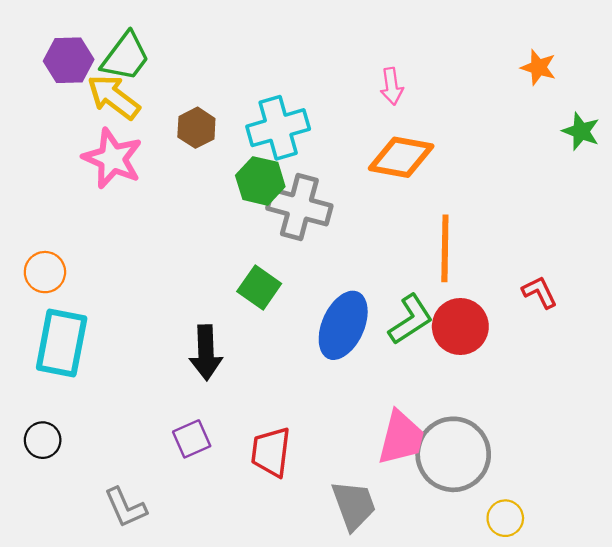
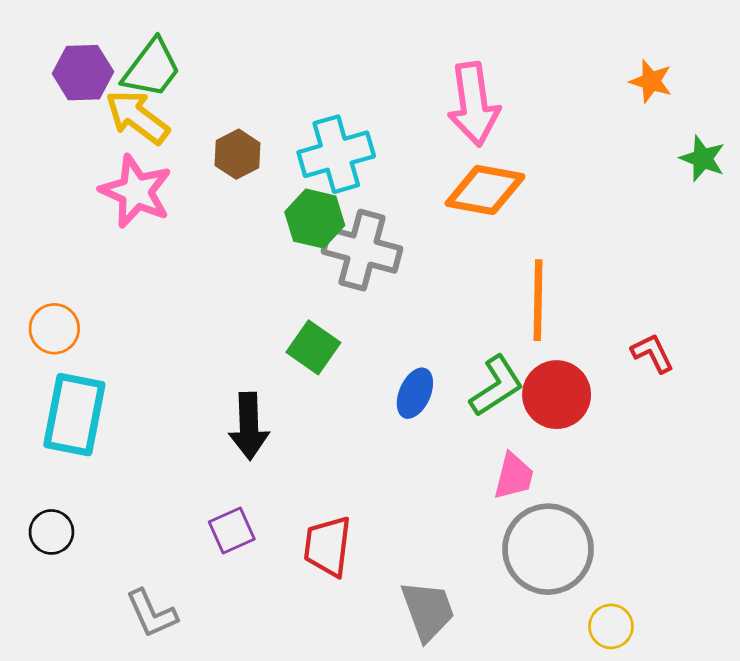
pink arrow: (392, 86) -> (474, 104), size x1.8
blue ellipse: (343, 325) -> (415, 393), size x0.6
pink trapezoid: (401, 438) -> (514, 476), moved, size x0.7

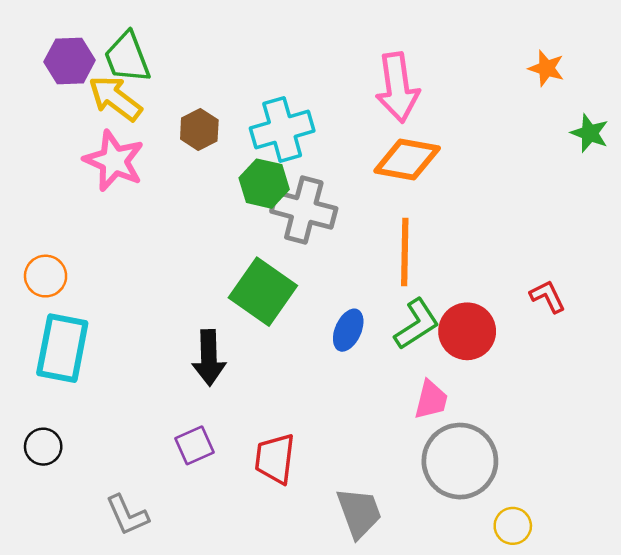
green trapezoid: (152, 68) -> (127, 57), turned 122
orange line: (538, 300) -> (405, 252), moved
green square: (313, 347) -> (263, 292), size x1.5

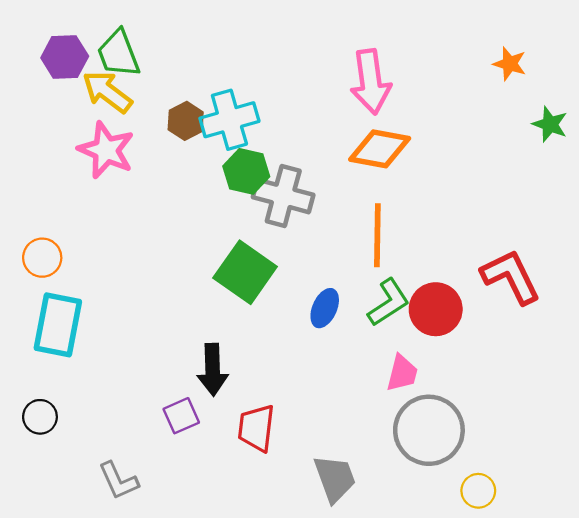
cyan cross: (282, 130) -> (229, 120), moved
red L-shape: (548, 296) -> (511, 277), size x1.8
black arrow: (209, 358) -> (213, 370), moved

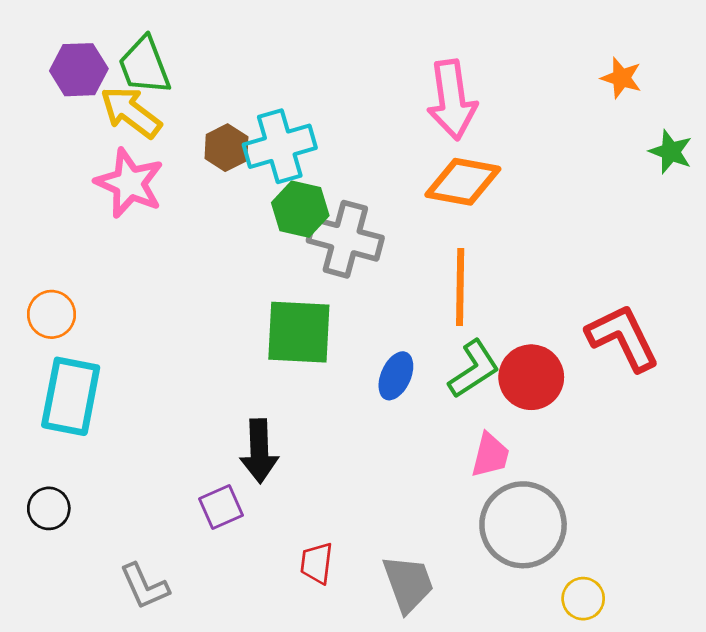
green square: (245, 272) -> (299, 332), turned -32
red trapezoid: (256, 428) -> (317, 563), moved, size x0.7

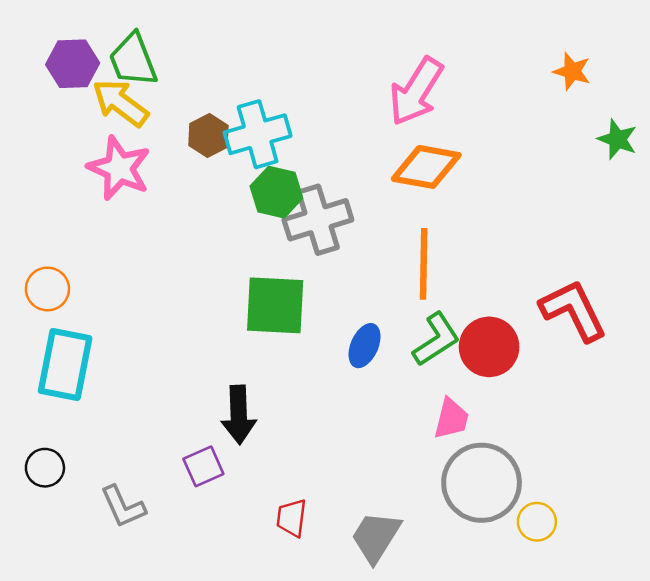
pink arrow: (452, 100) -> (416, 91), turned 40
gray cross: (345, 239) -> (318, 220), turned -32
gray trapezoid: (408, 584) -> (376, 537), turned -128
gray L-shape: (144, 586) -> (123, 507), moved
yellow circle: (583, 599) -> (537, 522), moved

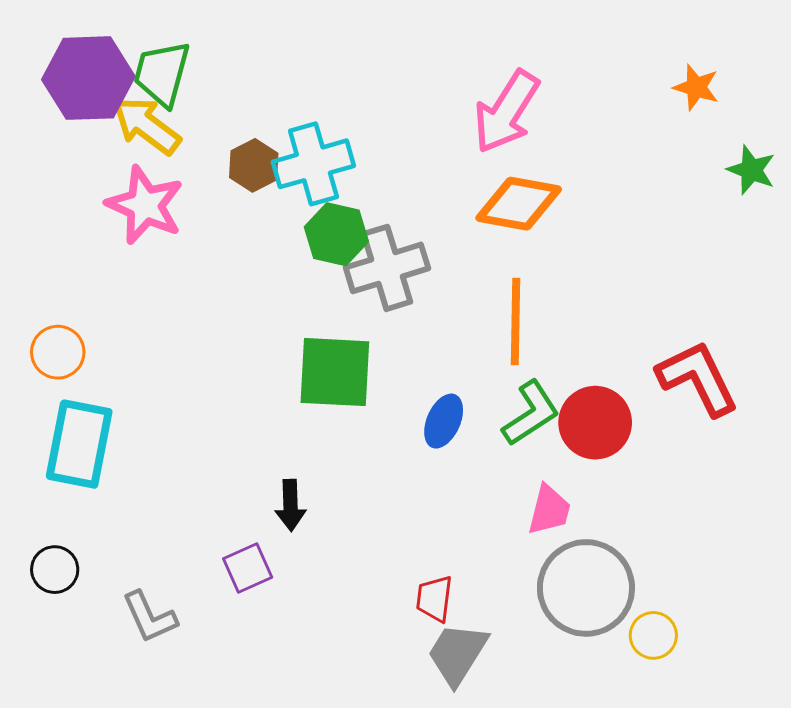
green trapezoid: (133, 60) -> (162, 73), turned 36
purple hexagon: (73, 64) -> (88, 78), size x1.4
black arrow: (239, 415) -> (290, 505), size x0.7
red trapezoid: (292, 518) -> (434, 599), moved

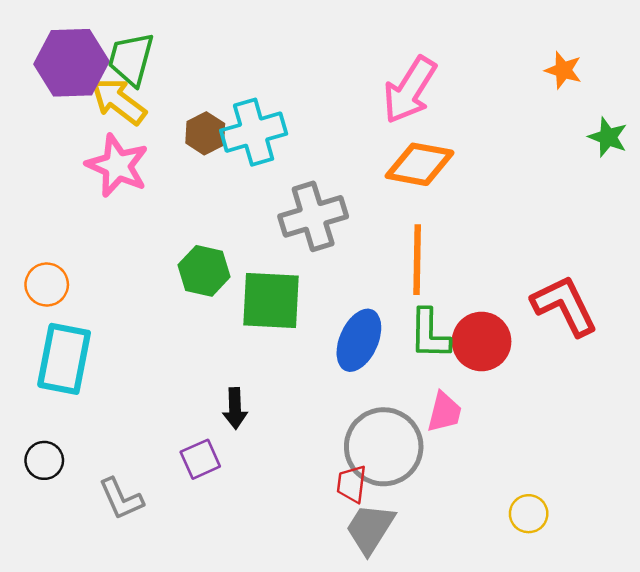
green hexagon: (336, 234) -> (204, 271), moved
green L-shape: (531, 413) -> (430, 334), turned 124
blue ellipse: (444, 421) -> (359, 340), size x1.4
gray circle: (586, 588) -> (384, 447), moved

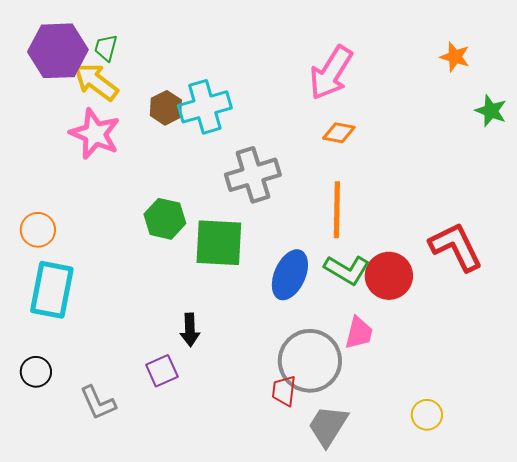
green trapezoid: (131, 59) -> (106, 48), size x0.6
orange diamond: (420, 164) -> (339, 133), size x0.6
green L-shape: (430, 334) -> (347, 270), turned -60
gray trapezoid: (370, 529) -> (328, 426), moved

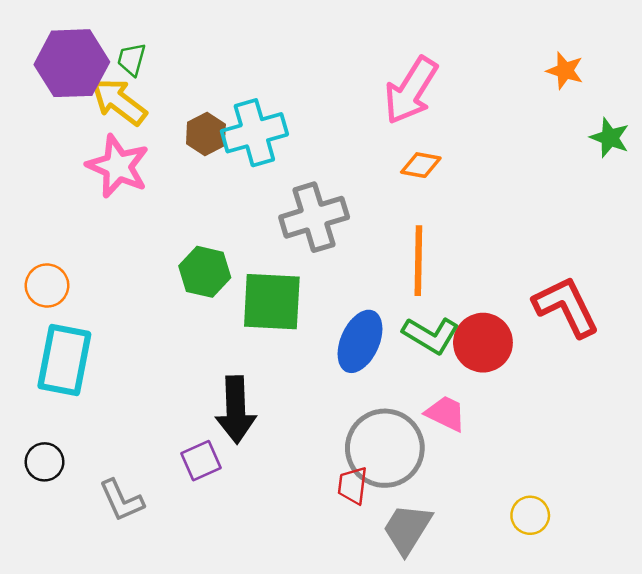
black arrow: (190, 330) -> (236, 410), size x1.6
pink trapezoid: (359, 333) -> (446, 413), turned -78

